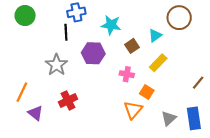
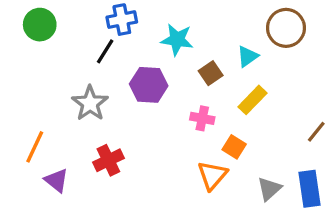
black line: (66, 32) -> (105, 51), turned 35

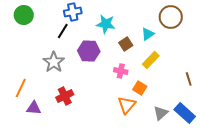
brown line: (316, 132) -> (189, 79), turned -56
purple triangle: (56, 180) -> (34, 108), turned -35
blue rectangle: (309, 189) -> (185, 113), turned -40

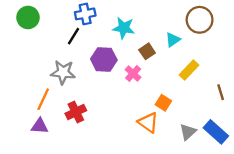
yellow rectangle: (151, 60) -> (189, 70), moved
gray star: (54, 62) -> (63, 72), turned -30
pink cross: (121, 71) -> (133, 73), moved, turned 32
orange line: (21, 88) -> (43, 99), moved
orange triangle: (127, 105) -> (148, 123), turned -36

